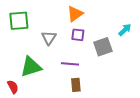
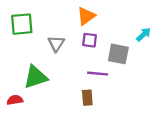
gray square: (103, 47) -> (118, 54), turned 30
purple line: (70, 64) -> (98, 74), moved
red semicircle: (13, 87) -> (15, 100), turned -72

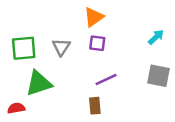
green square: (22, 24) -> (24, 48), moved
gray square: (118, 54) -> (159, 76), moved
purple line: (98, 74) -> (106, 79), turned -30

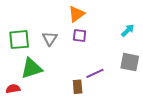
purple line: (106, 79) -> (95, 73), moved

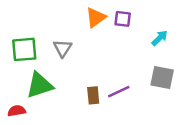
purple square: (80, 35) -> (123, 19), moved
brown rectangle: (78, 87) -> (93, 95), moved

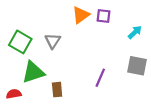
green square: (24, 49) -> (20, 42), turned 35
purple line: (119, 92) -> (100, 78), turned -42
brown rectangle: (93, 95) -> (57, 90), moved

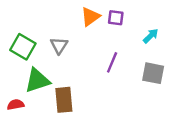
purple line: (100, 78) -> (112, 62), moved
brown rectangle: (57, 90) -> (64, 100), size x1.5

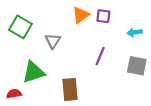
cyan arrow: (151, 36) -> (135, 32), turned -144
green square: (23, 47) -> (20, 27), moved
brown rectangle: (64, 100) -> (70, 89), moved

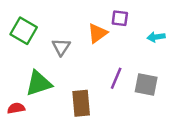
orange triangle: (81, 15) -> (97, 33), moved
purple line: (100, 56) -> (116, 78), moved
gray square: (137, 66) -> (146, 84), moved

